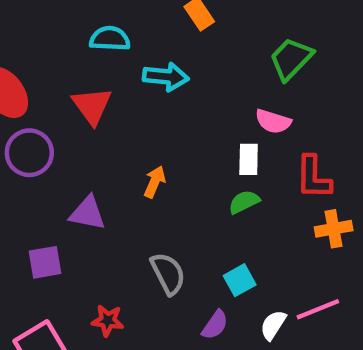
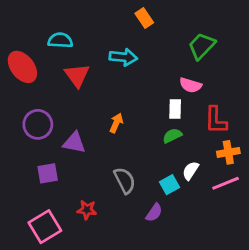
cyan semicircle: (110, 39) -> (60, 40), moved
purple circle: (29, 153) -> (38, 124), moved
pink line: (318, 309) -> (226, 183), moved
white semicircle: (273, 325) -> (191, 171), moved

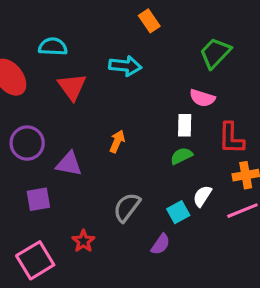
gray semicircle: (125, 180) -> (127, 207), turned -116
red star: (87, 210) -> (83, 241), turned 30

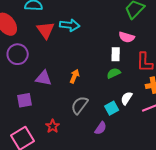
cyan arrow: (125, 66) -> (70, 25), moved
orange arrow: (117, 141) -> (75, 76), moved
purple circle: (27, 143) -> (18, 54), moved

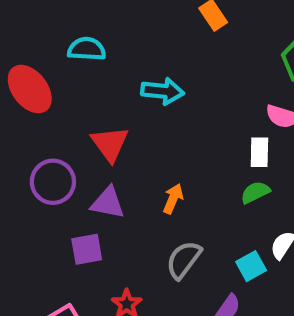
red triangle: (46, 30) -> (110, 144), moved
purple circle: (18, 54) -> (53, 182), moved
purple square: (25, 100) -> (87, 249), moved

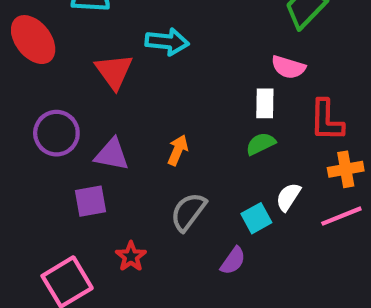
red triangle: (110, 144) -> (114, 71), moved

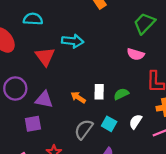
white rectangle: (265, 103) -> (99, 92), moved
orange arrow: (178, 150) -> (78, 97), turned -80
cyan square: (256, 218) -> (109, 124), moved, turned -32

